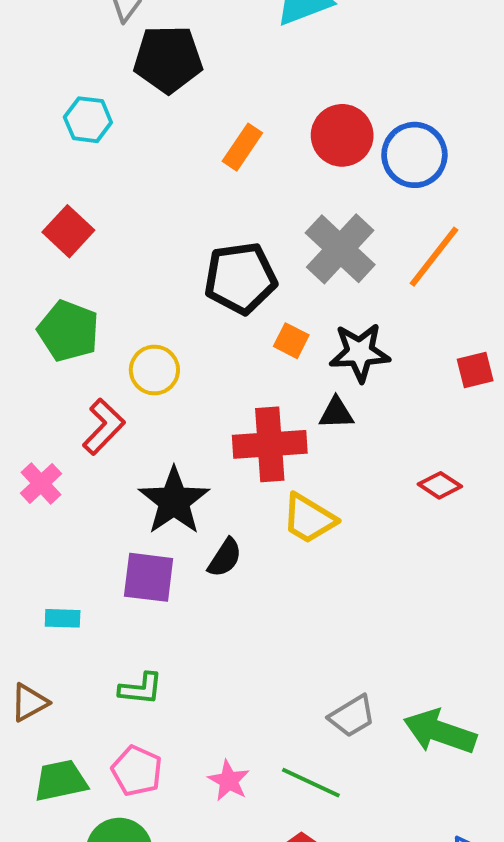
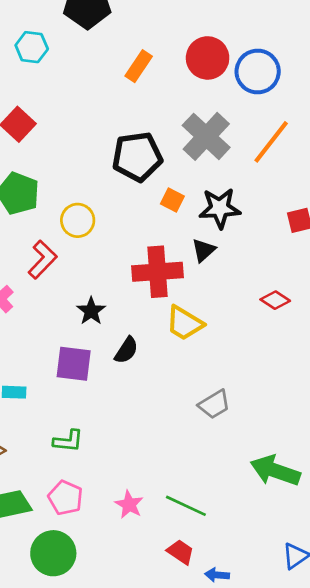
black triangle: (336, 413) -> (203, 250), turned -40
black star: (174, 501) -> (91, 311), size x0.6
gray trapezoid: (352, 716) -> (214, 404), moved

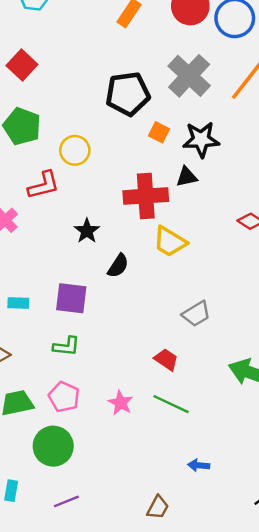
black triangle: (203, 250) -> (187, 177), turned 30
red L-shape: (42, 260) -> (44, 185), turned 32
purple square: (74, 364) -> (71, 298), moved
red trapezoid: (180, 552) -> (166, 360), moved

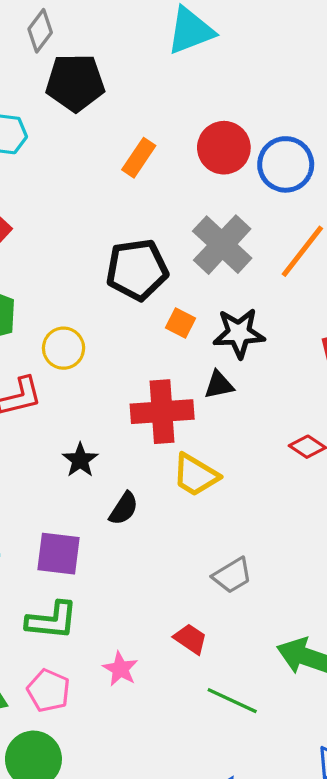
green L-shape: (66, 346) -> (52, 620), size x1.4
pink star: (121, 403) -> (120, 669), moved
green line: (171, 404) -> (232, 701), moved

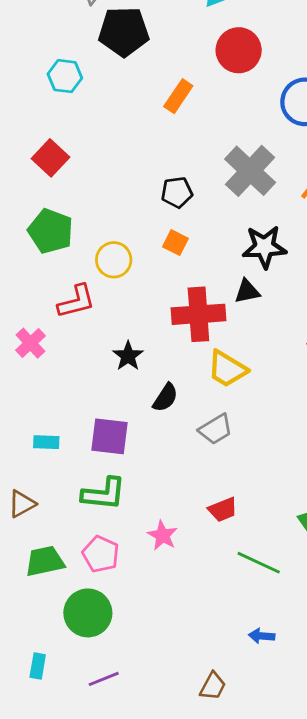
red circle: (224, 148) -> (239, 50), moved
black pentagon: (137, 270) -> (177, 192), size x0.6
orange square: (180, 323) -> (175, 243), moved
gray trapezoid: (232, 575) -> (216, 429), moved
red trapezoid: (190, 639) -> (223, 510), turned 124

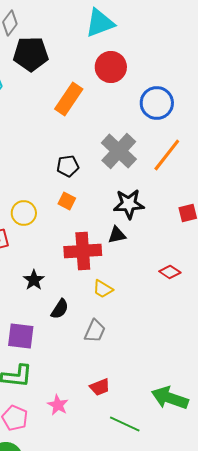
orange rectangle: (178, 96) -> (69, 99), size x1.4
yellow trapezoid: (227, 369) -> (103, 289), size x0.7
gray trapezoid: (216, 429) -> (95, 331), turned -35

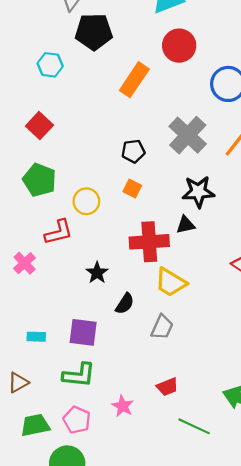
yellow trapezoid: (103, 289) -> (171, 282), size x1.5

